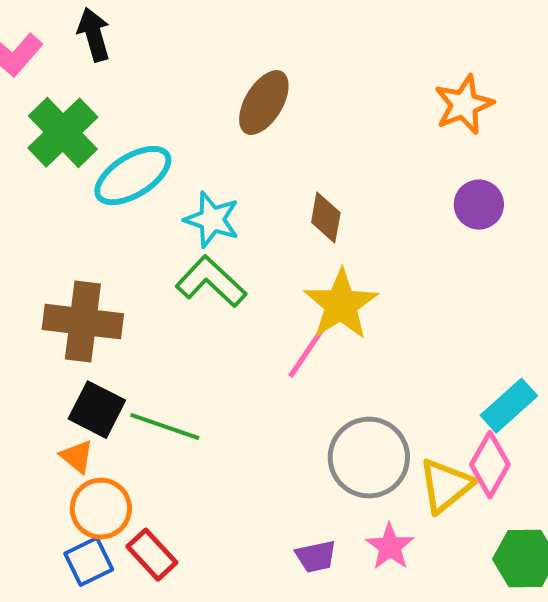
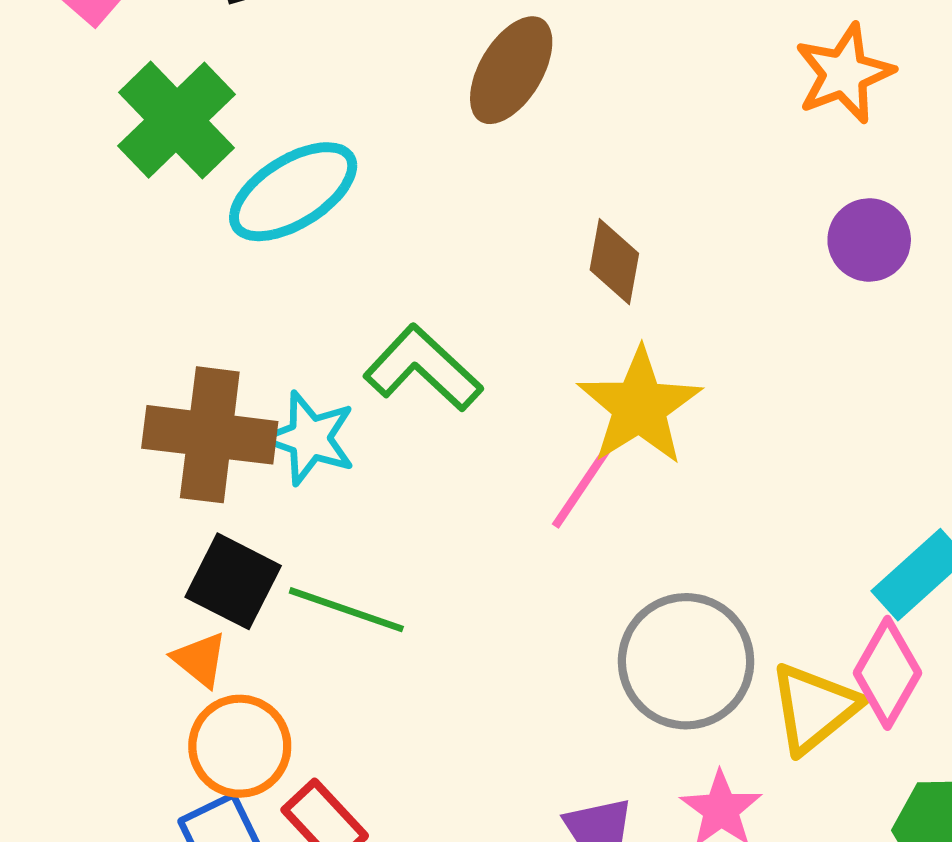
cyan star: (212, 220) -> (310, 438), moved

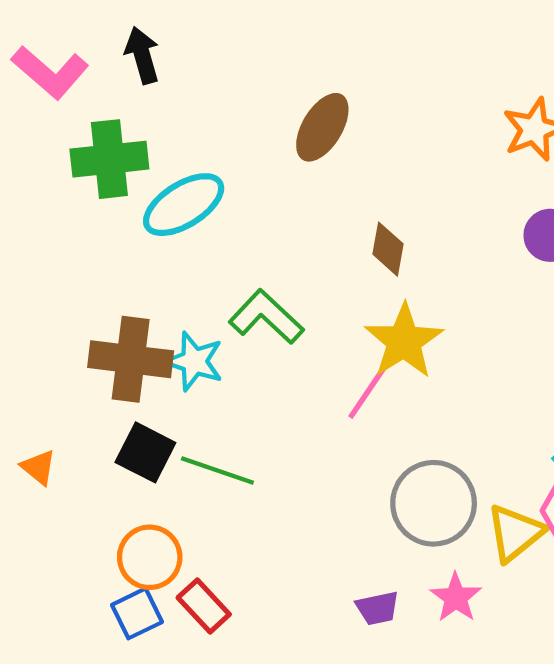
green cross: (176, 120) -> (109, 159), turned 38
orange triangle: (200, 660) -> (38, 467), moved

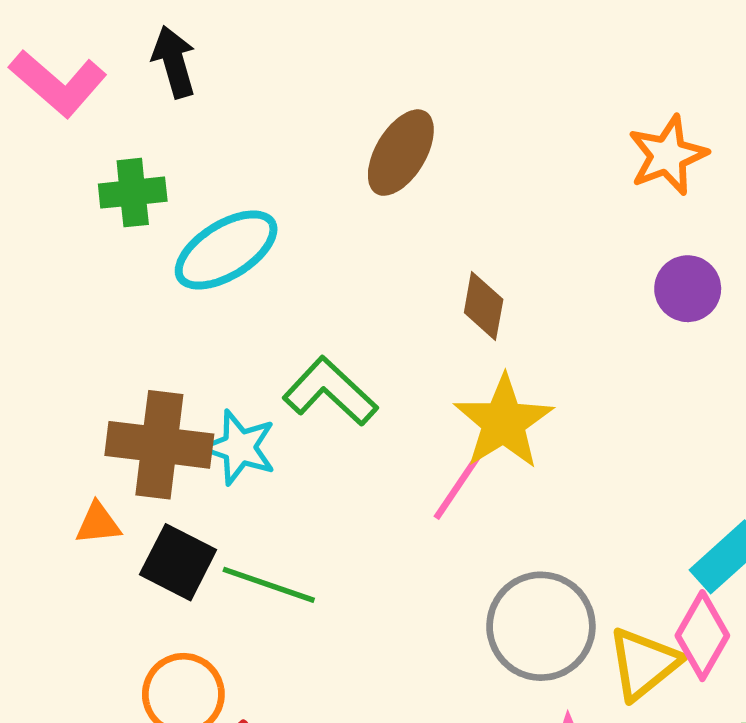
green cross: (109, 159) -> (133, 193), size x0.7
orange triangle: (38, 467) -> (98, 523), moved, turned -45

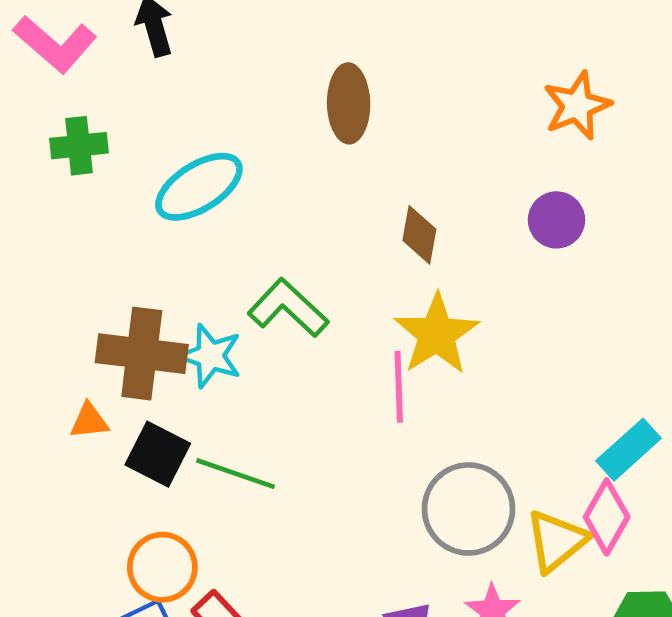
brown ellipse: (401, 153) -> (349, 103), turned -32
green cross: (133, 193) -> (79, 146), moved
purple circle: (688, 289) -> (556, 220), moved
pink line: (460, 483) -> (399, 387), turned -36

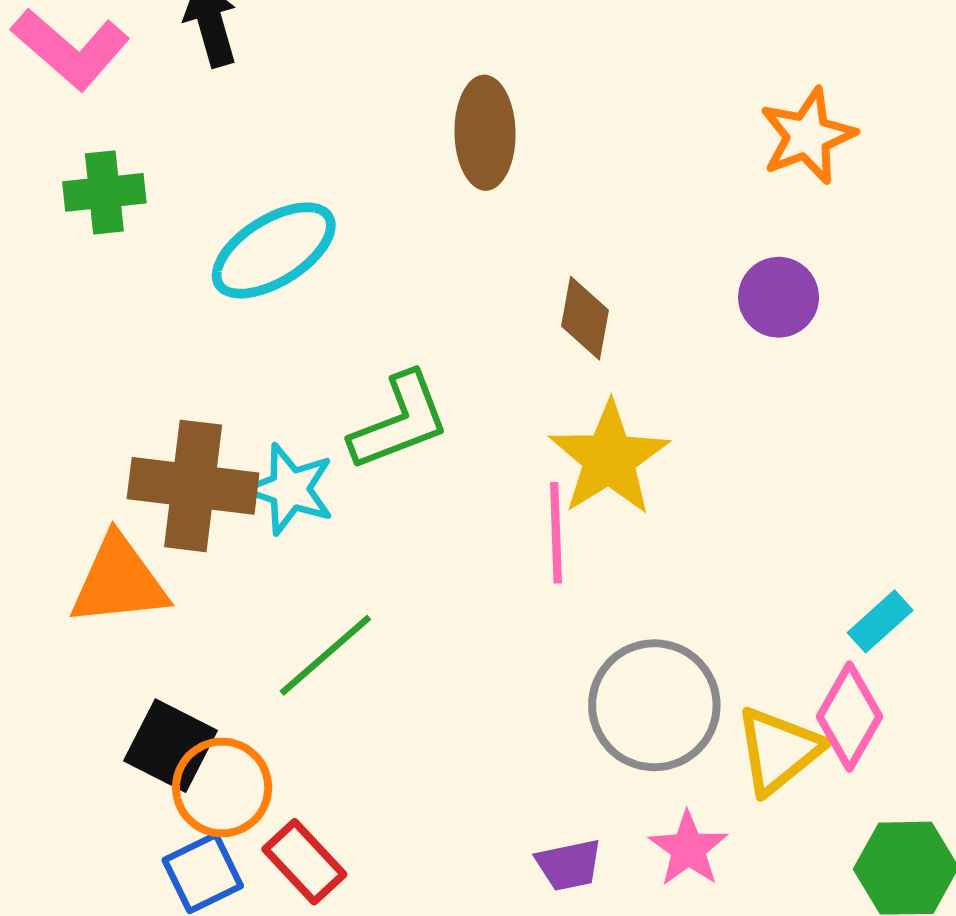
green L-shape: (288, 308) -> (400, 421), turned 116
orange triangle: (89, 421) -> (119, 581), size x1.8
cyan rectangle: (628, 450) -> (880, 621), size x0.7
black square: (158, 454) -> (171, 746), moved
green line: (235, 474) -> (325, 655), turned -60

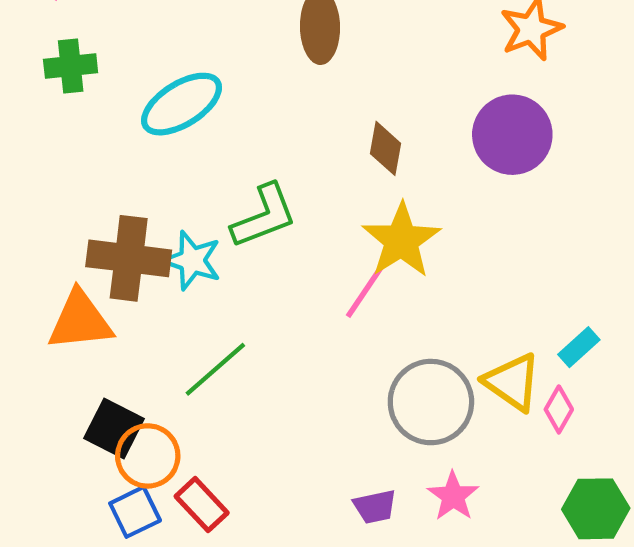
purple circle: (779, 297) -> (512, 135), size x1.5
pink line: (556, 533) -> (366, 289), turned 36
pink diamond: (849, 717) -> (559, 409), size x0.7
yellow triangle: (779, 750) -> (512, 382), moved, turned -46

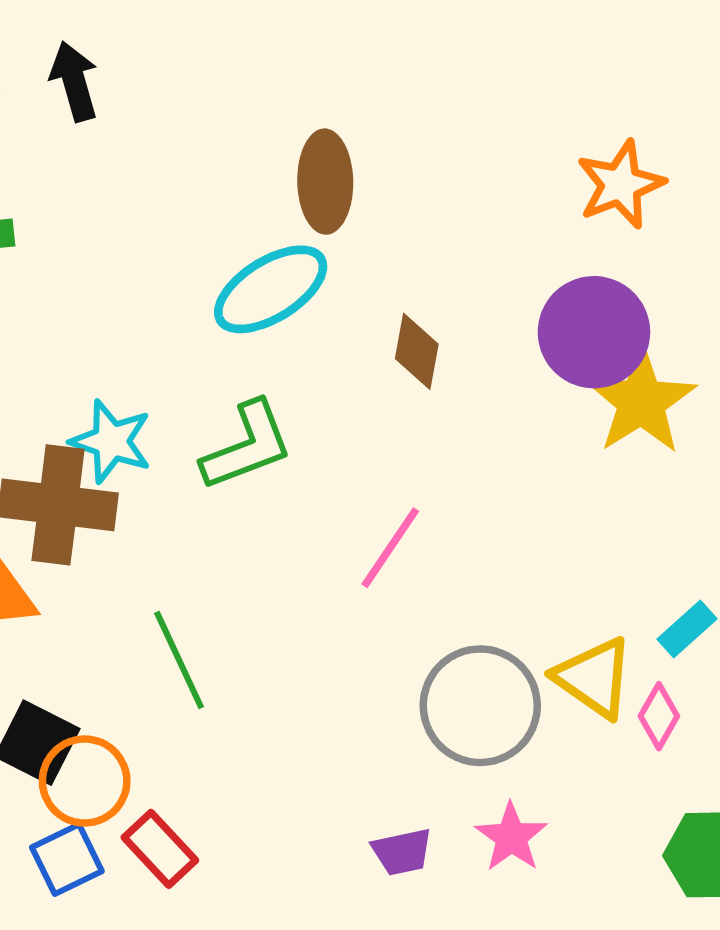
cyan ellipse: (182, 104) -> (271, 289), moved
yellow star: (401, 240) -> (641, 402), moved
cyan star: (192, 260) -> (111, 441), moved
green line: (215, 369) -> (179, 660), turned -74

